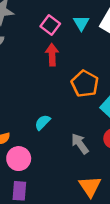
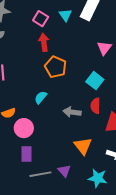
orange pentagon: (85, 84) -> (56, 67), moved
gray arrow: (80, 144) -> (72, 112), turned -42

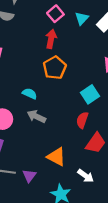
cyan semicircle: (41, 97) -> (30, 94), turned 56
gray arrow: (72, 112) -> (36, 116), moved
orange triangle: (83, 146) -> (56, 157), turned -42

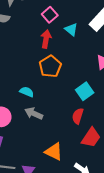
cyan triangle: (82, 18) -> (71, 29), moved, turned -32

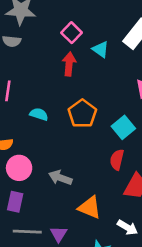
orange pentagon: (50, 66) -> (82, 114), moved
cyan semicircle: (27, 92) -> (39, 114), moved
gray arrow: (34, 113) -> (60, 178), moved

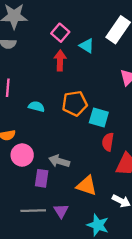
orange pentagon: (82, 114) -> (75, 103), turned 30
cyan square: (123, 127) -> (99, 118), moved, turned -30
purple rectangle: (15, 202) -> (42, 178), moved

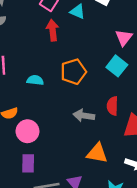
cyan square: (99, 118) -> (117, 66), moved, turned 30
gray arrow: (59, 161) -> (84, 116), moved
purple rectangle: (42, 178) -> (28, 163), moved

